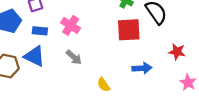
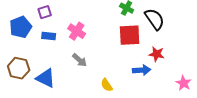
red star: (177, 52) -> (157, 54), moved
blue triangle: (34, 56) -> (46, 78), moved

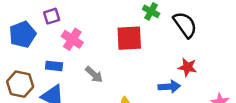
pink cross: (77, 31) -> (72, 39), moved
red square: (130, 35) -> (129, 38), moved
blue rectangle: (49, 36) -> (54, 66), moved

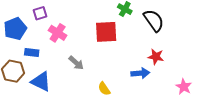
blue rectangle: (54, 66) -> (32, 53), moved

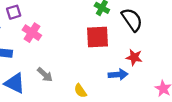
red square: (106, 32) -> (98, 37), moved
gray arrow: (76, 63) -> (45, 75), moved

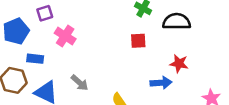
black semicircle: (132, 20) -> (177, 22), turned -55
red square: (98, 37) -> (138, 41), size x0.6

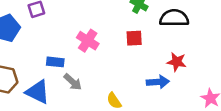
pink cross: (65, 36) -> (88, 41), moved
blue rectangle: (35, 59) -> (55, 62), moved

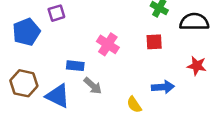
blue arrow: (158, 82) -> (163, 87), moved

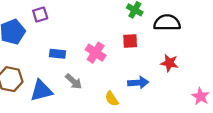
pink cross: (108, 44) -> (96, 53), moved
blue rectangle: (75, 66) -> (57, 54), moved
blue triangle: (58, 96) -> (41, 91), turned -40

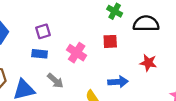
purple square: (40, 15) -> (43, 31), moved

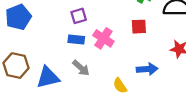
purple square: (43, 31) -> (79, 16), moved
blue rectangle: (40, 54) -> (76, 40), moved

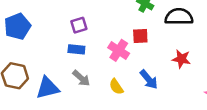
pink cross: (103, 38) -> (119, 50), moved
blue arrow: (147, 69) -> (149, 79), turned 54
yellow semicircle: (120, 86) -> (116, 87), moved

